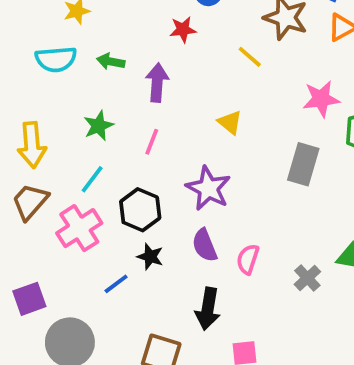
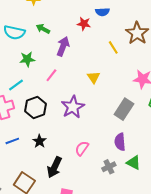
cyan semicircle: (56, 59) -> (14, 32), moved
purple semicircle: (205, 245) -> (120, 142), moved
black star: (150, 257) -> (39, 141), moved

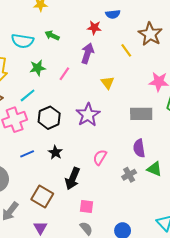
purple arrow: (63, 46) -> (88, 53), moved
pink line: (51, 75) -> (64, 74), moved
gray rectangle: (124, 109) -> (141, 114), turned 60

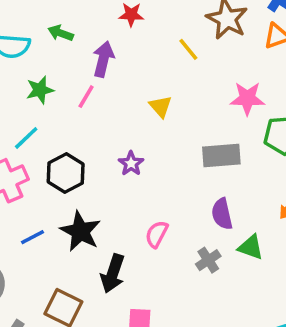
purple arrow: (88, 53) -> (103, 59), moved
purple star: (88, 115) -> (131, 163), size x0.6
black star: (55, 152) -> (80, 231), size x1.6

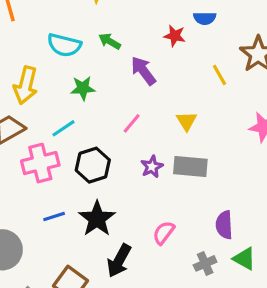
purple arrow: (103, 59) -> (143, 71), turned -60
pink line: (86, 97) -> (132, 123), moved
gray rectangle: (221, 155) -> (190, 166), moved

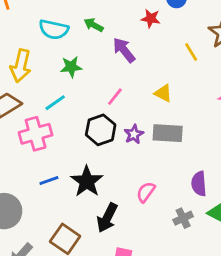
yellow triangle: (187, 121) -> (163, 93), turned -30
black hexagon: (93, 165) -> (101, 130), moved

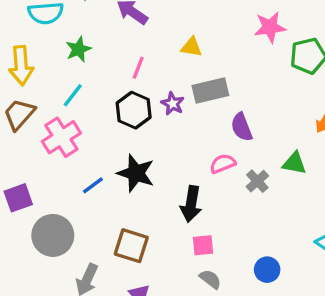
purple semicircle: (199, 184) -> (242, 127), moved
pink semicircle: (146, 192) -> (223, 164), moved, turned 50
black arrow: (107, 218) -> (191, 204), moved

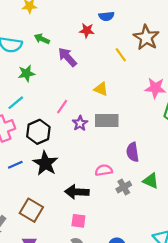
pink line: (138, 68) -> (62, 107), moved
black hexagon: (134, 110) -> (38, 132), moved
purple semicircle: (242, 127) -> (133, 152), moved
black arrow: (191, 204) -> (77, 192), turned 70

